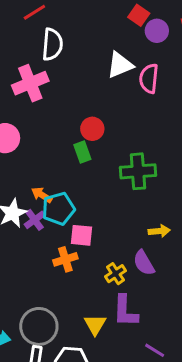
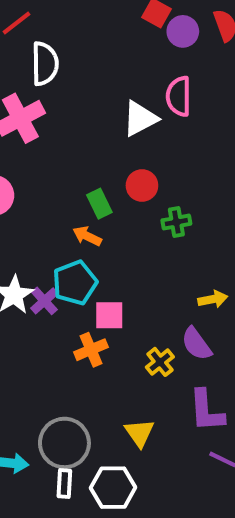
white triangle: (120, 65) -> (140, 119), moved
red circle: (92, 129) -> (142, 185), moved
green cross: (138, 171) -> (176, 222), size x0.6
orange arrow: (42, 195) -> (87, 236), moved
purple L-shape: (125, 311) -> (206, 411), moved

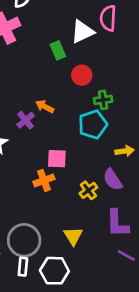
green rectangle: (99, 204) -> (58, 50), moved
cyan pentagon: (75, 283) -> (93, 125), moved
purple cross: (44, 301) -> (26, 120), moved

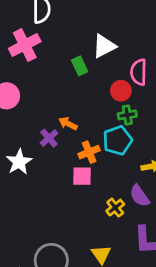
pink semicircle: (108, 18) -> (139, 72), moved
red circle: (82, 75) -> (121, 91), moved
orange cross: (44, 180) -> (89, 152), moved

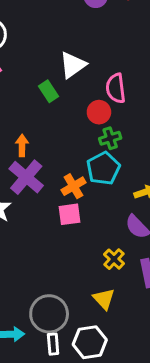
orange arrow: (68, 124) -> (22, 145), moved, turned 72
purple cross: (49, 138) -> (26, 177), size x1.6
yellow cross: (115, 208) -> (114, 259), moved

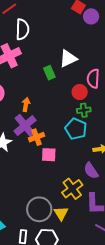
cyan pentagon: (103, 168) -> (76, 129), turned -30
orange cross: (73, 186) -> (37, 137), moved
yellow cross: (114, 259) -> (72, 189), size x1.5
gray circle: (49, 314) -> (39, 209), moved

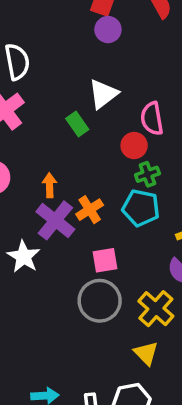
purple circle: (91, 16) -> (108, 30), moved
orange cross: (37, 137) -> (90, 210), moved
gray circle: (39, 209) -> (100, 301), moved

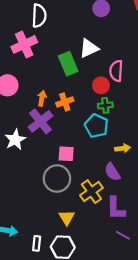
green rectangle: (77, 124) -> (68, 64), size x1.5
orange cross: (90, 210) -> (65, 102), moved
yellow triangle: (146, 353) -> (67, 218), moved

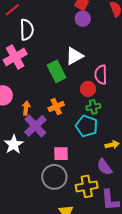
orange arrow: (42, 98) -> (26, 108), moved
yellow cross: (91, 192) -> (87, 186), turned 30

